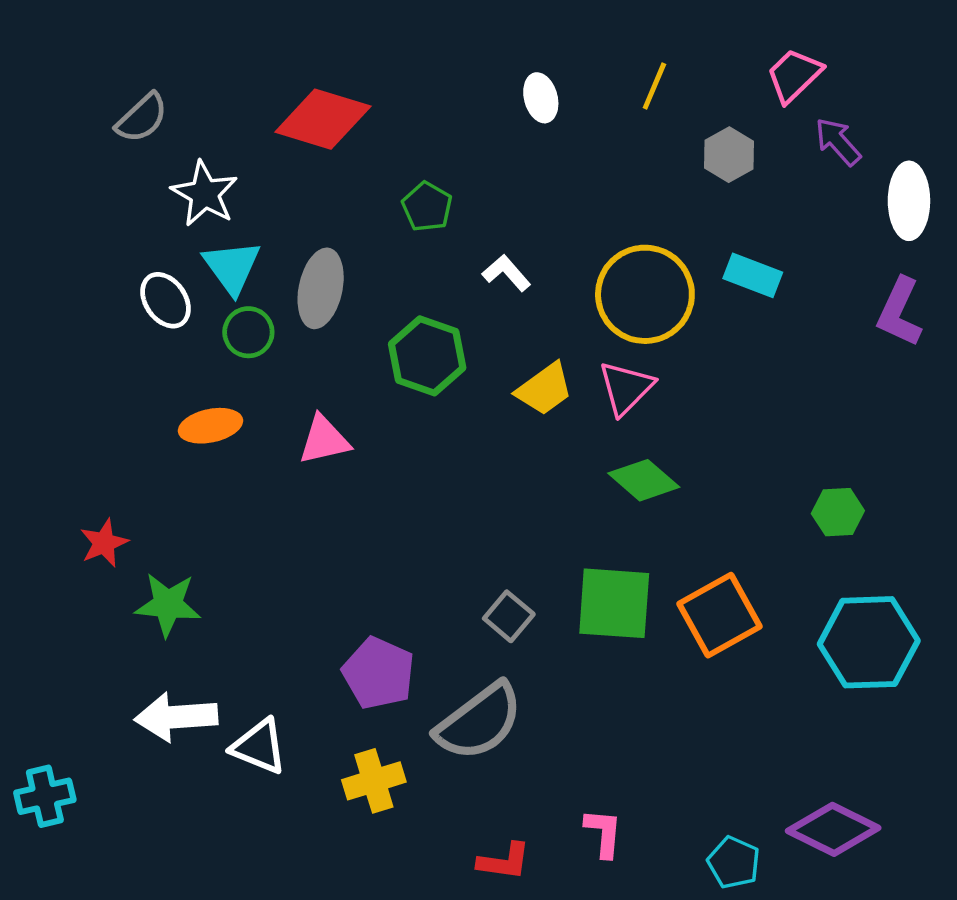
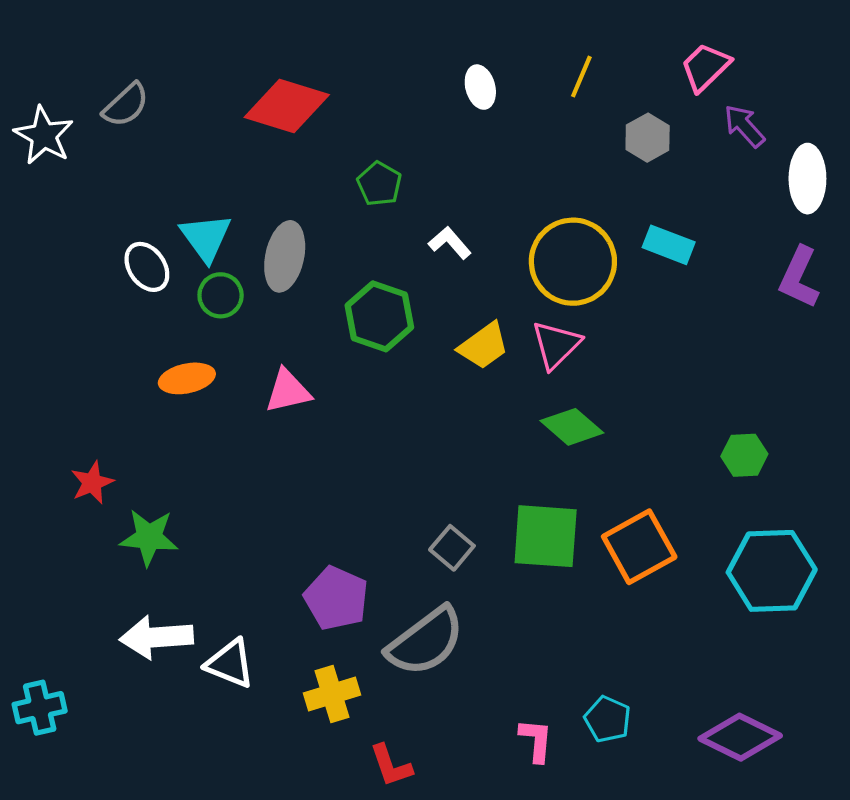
white star: (205, 194) -> (44, 135), moved
red L-shape: (504, 861) -> (391, 766), moved, turned 63
cyan pentagon: (734, 863) -> (608, 719), moved

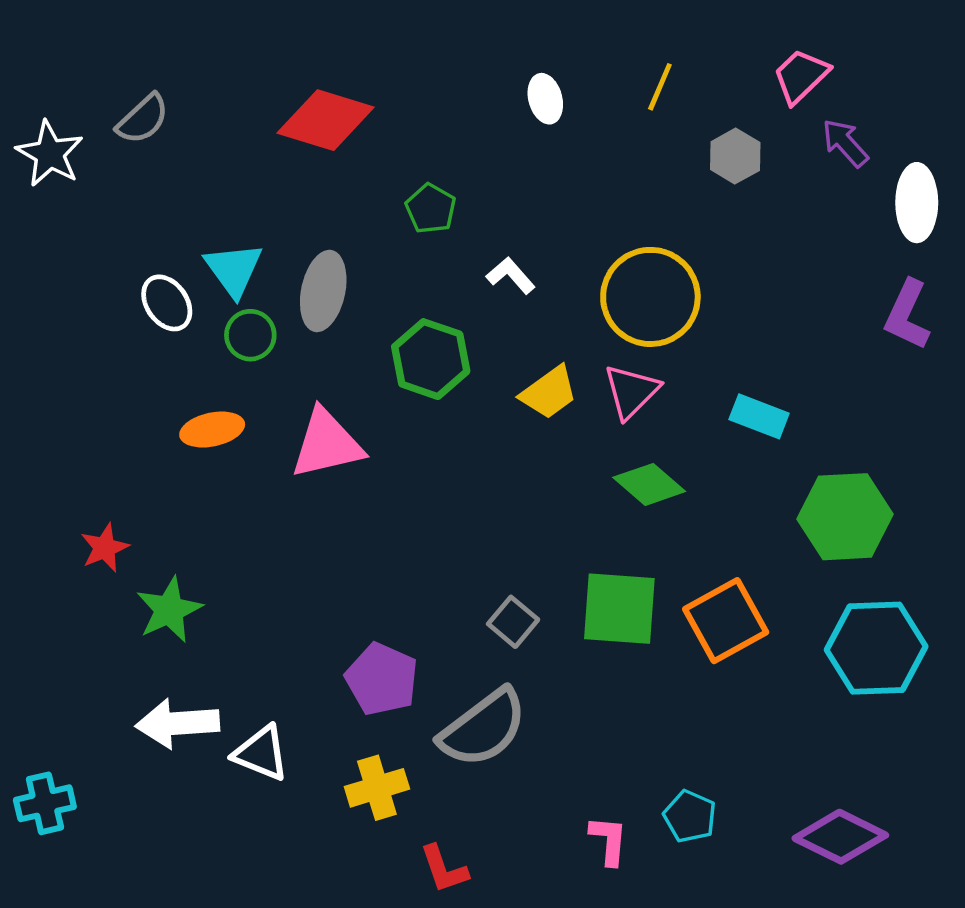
cyan rectangle: (669, 245) -> (759, 416), moved
pink triangle: (288, 391) -> (327, 444), size x1.4
green hexagon: (744, 455) -> (845, 517), size x1.8
green star: (149, 537) -> (169, 610), turned -30

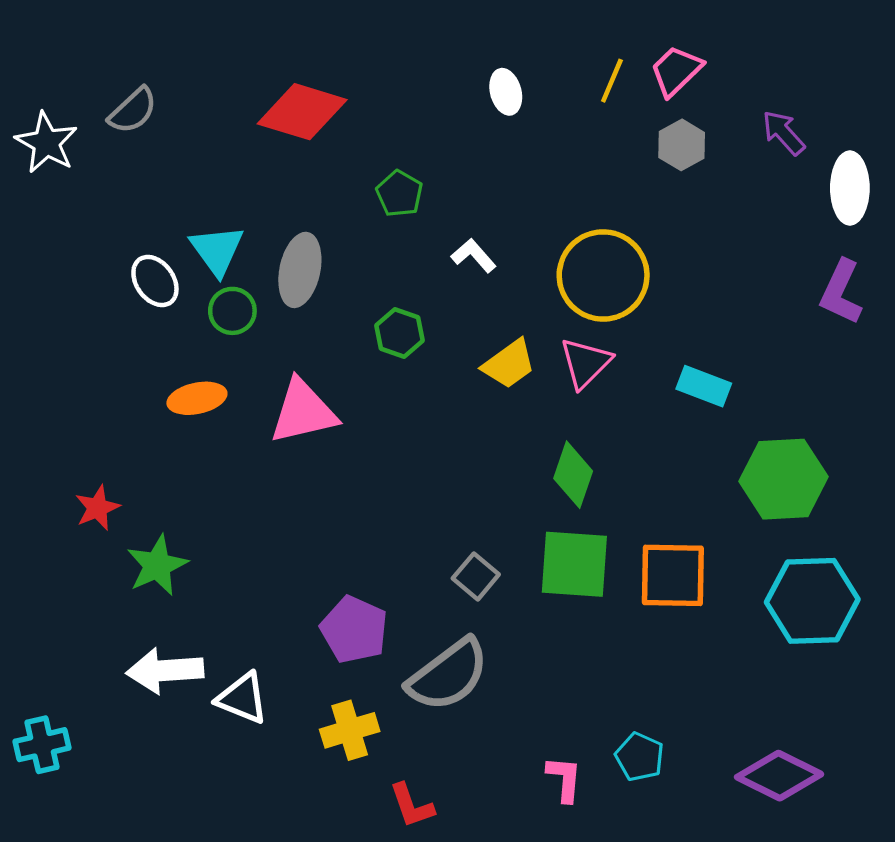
pink trapezoid: (801, 76) -> (676, 71), moved
green hexagon: (431, 359) -> (399, 333), size x0.7
green diamond: (649, 484) -> (573, 475), moved, turned 68
orange square: (726, 621) -> (673, 575), turned 30

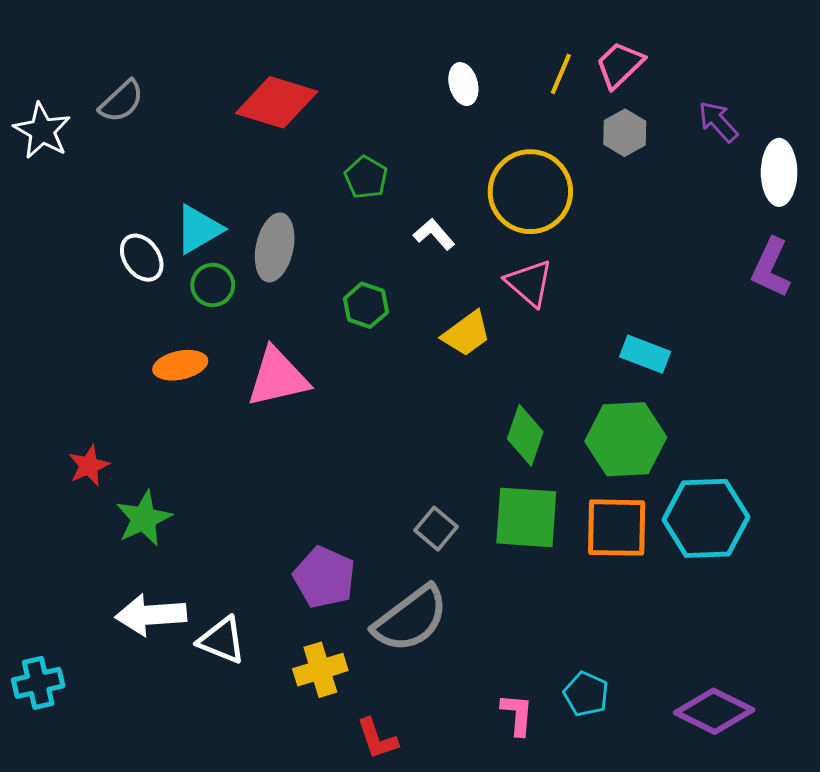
cyan triangle: (217, 250) -> (199, 229), turned 36
yellow circle: (603, 275) -> (530, 192), moved
pink triangle: (585, 363) -> (529, 283), moved, turned -34
green hexagon: (783, 479) -> (626, 439), moved
cyan hexagon: (812, 601) -> (706, 518), moved

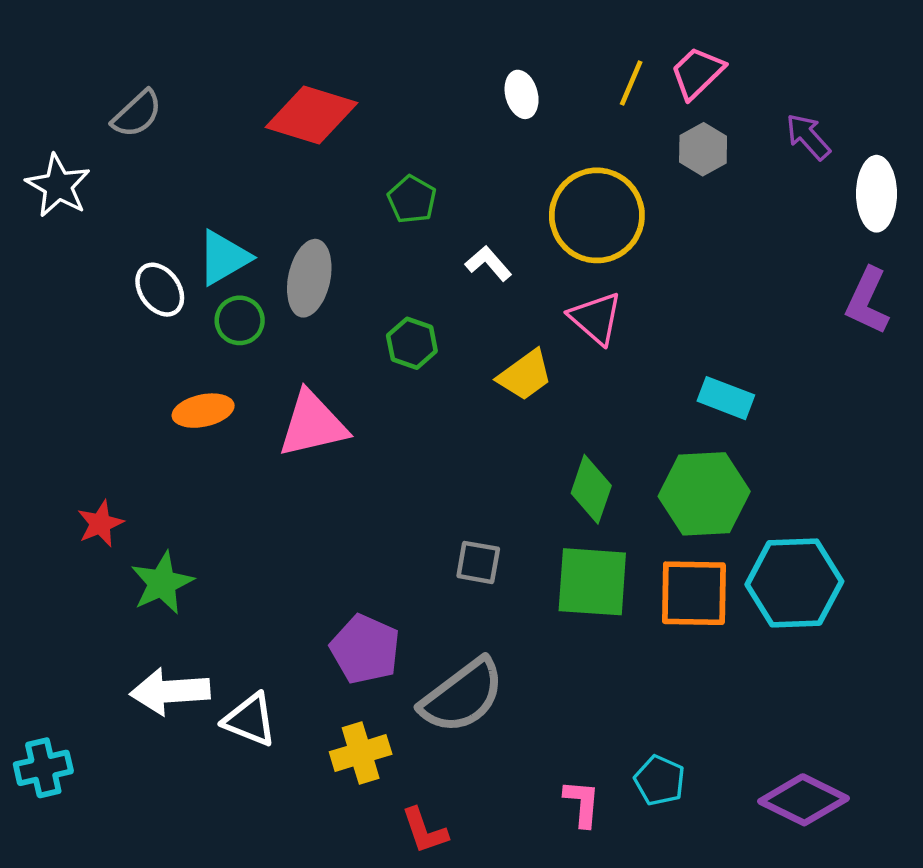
white star: (42, 131) -> (58, 186), moved
gray square: (436, 529) -> (478, 562), moved, turned -30

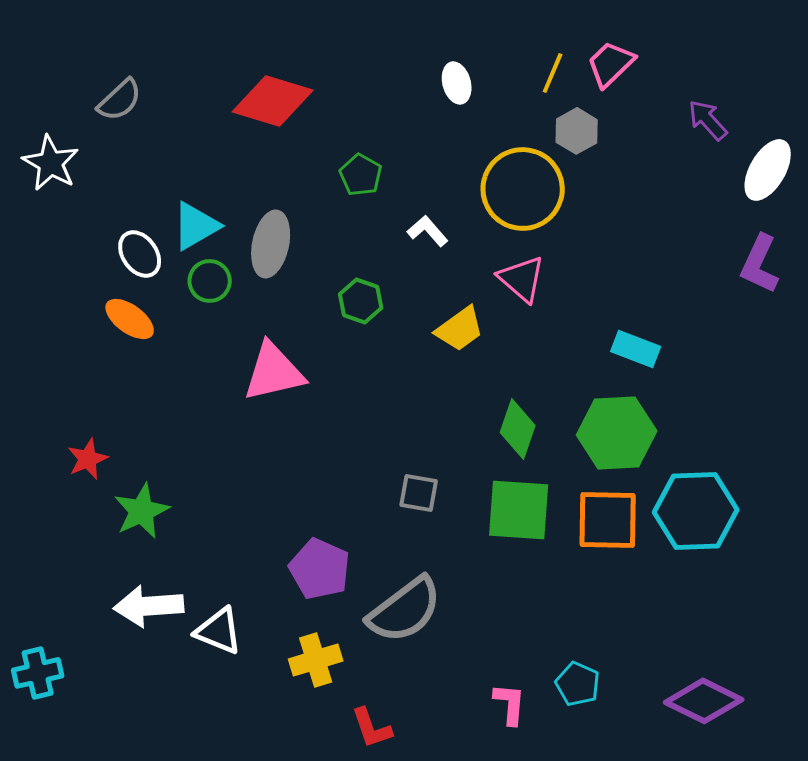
gray hexagon: (703, 149) -> (577, 131), moved
white ellipse: (877, 194) -> (768, 170), turned 30
orange ellipse: (203, 411) -> (130, 319), moved, turned 48

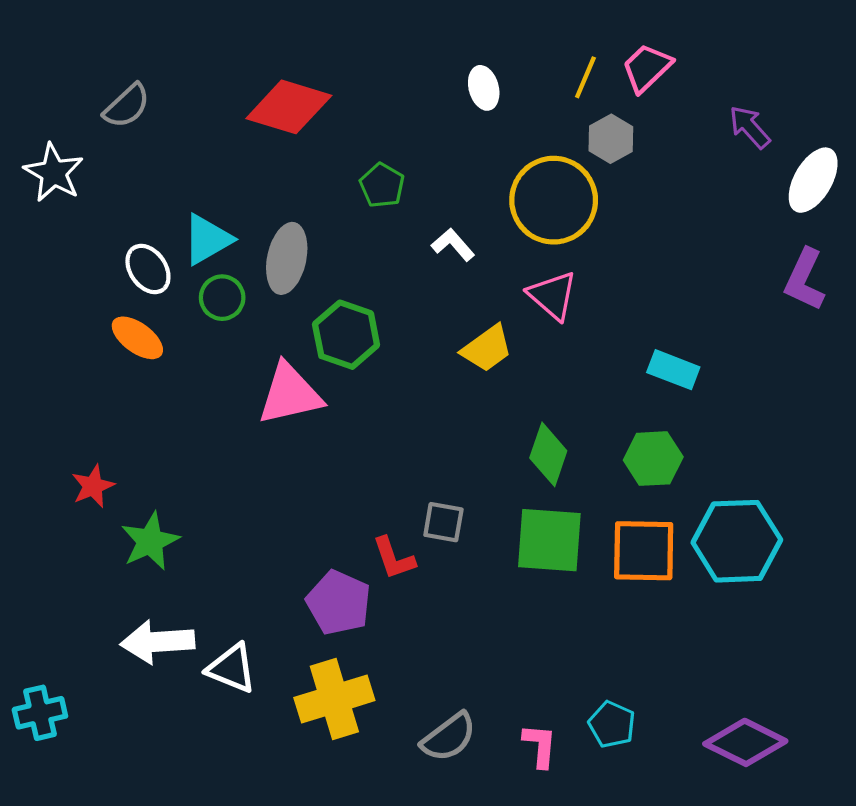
green hexagon: (361, 301) -> (346, 335), moved, size x1.4
green hexagon: (617, 433) -> (653, 459), size x0.7
gray semicircle: (405, 610) -> (449, 737), moved, size x0.7
yellow cross: (316, 660) -> (334, 699), size x1.4
red L-shape: (372, 728) -> (394, 558), moved

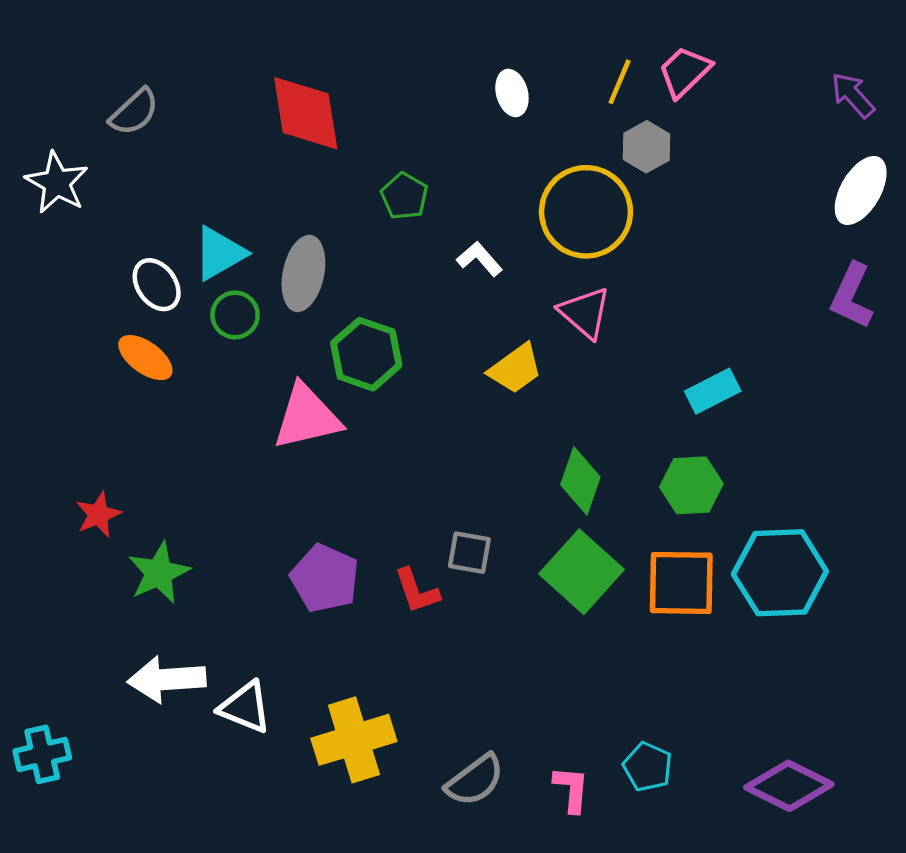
red diamond: (289, 107) -> (306, 113), turned 64
purple arrow: (750, 127) -> (853, 95), moved
cyan rectangle: (673, 370) -> (713, 391), turned -48
green square: (549, 540) -> (581, 572), turned 38
purple pentagon: (339, 603) -> (325, 578), moved

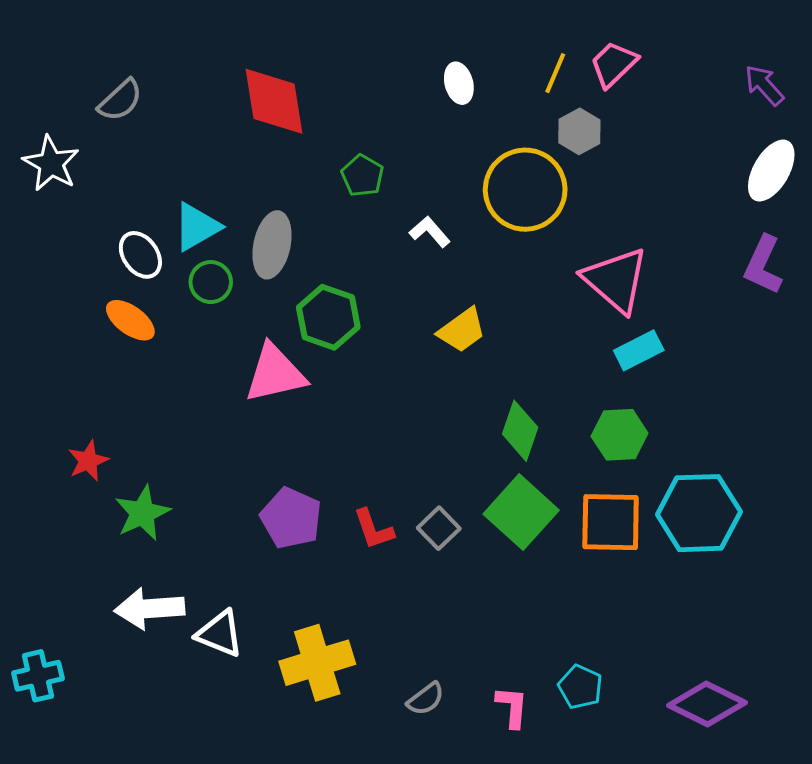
pink triangle: (585, 313) -> (616, 280), moved, size x1.4
gray square: (469, 553) -> (439, 528), moved, turned 36
gray semicircle: (475, 780) -> (426, 699), size x0.7

